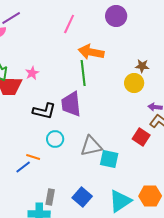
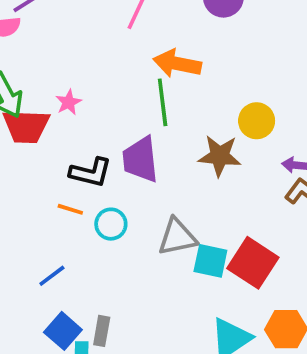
brown star: (142, 66) -> (220, 156), moved, size x1.6
red square: (141, 137) -> (253, 263), moved, size x1.5
orange line: (33, 157) -> (70, 209), moved
blue square: (82, 197) -> (63, 331), moved

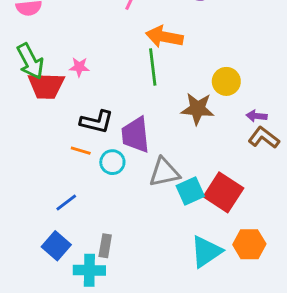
pink star: (69, 102) -> (79, 67), turned 30
purple trapezoid: (140, 160) -> (135, 135), moved
cyan square: (210, 261) -> (190, 191), turned -36
blue square: (63, 331) -> (56, 246), moved

